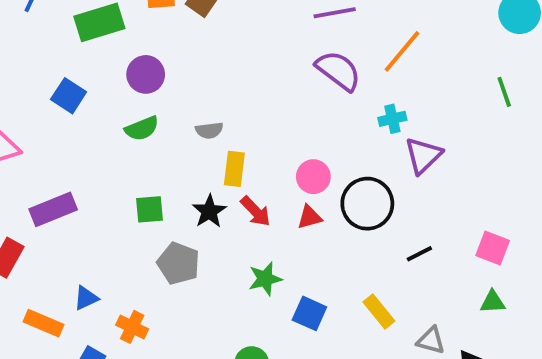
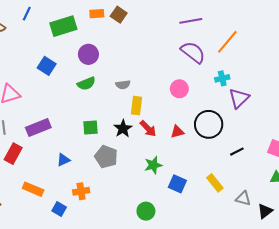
pink circle: (313, 177) -> (179, 89), moved
blue triangle: (86, 298) -> (63, 160), moved
orange cross: (132, 327) -> (81, 191), turned -35

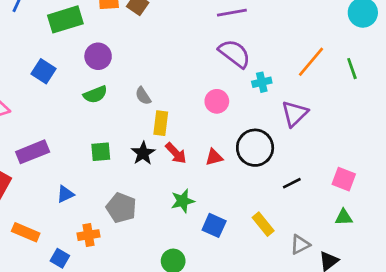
orange line: (227, 42) -> (311, 62), moved
cyan cross: (222, 78) -> (262, 82), moved
gray semicircle: (123, 85) -> (143, 96), turned 64
gray pentagon: (106, 157) -> (121, 208), moved
gray triangle: (243, 199) -> (300, 245), turned -42

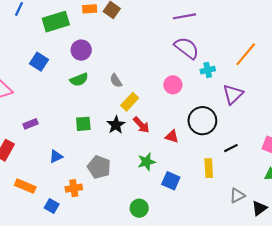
yellow rectangle: (161, 123) -> (130, 102), turned 36
purple rectangle: (33, 152) -> (31, 124), size x0.6
red triangle: (214, 157) -> (172, 136), moved, turned 32
yellow rectangle: (263, 224) -> (209, 168), moved, turned 36

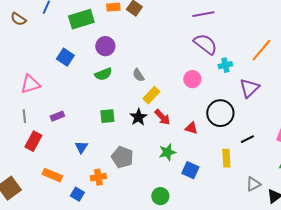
blue triangle: (56, 157) -> (81, 147), turned -32

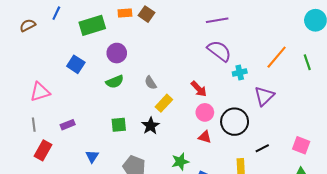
brown semicircle: (18, 19) -> (28, 25), turned 119
pink circle: (192, 79) -> (205, 112), moved
red arrow: (162, 117) -> (199, 89), moved

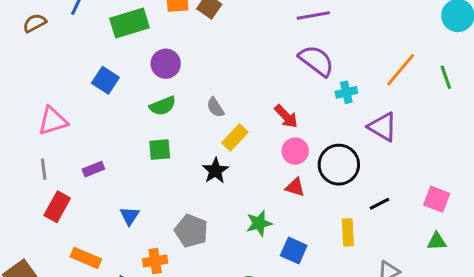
purple triangle: (264, 96) -> (383, 127), turned -45
green square: (119, 125) -> (160, 150), moved

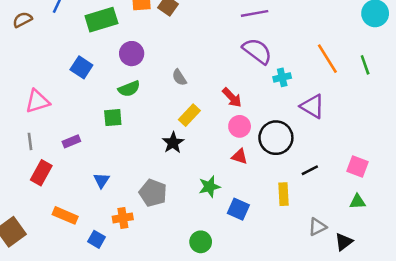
orange line: (401, 70) -> (327, 59), turned -72
gray semicircle: (215, 107) -> (179, 77), moved
green square: (160, 150) -> (113, 118), moved

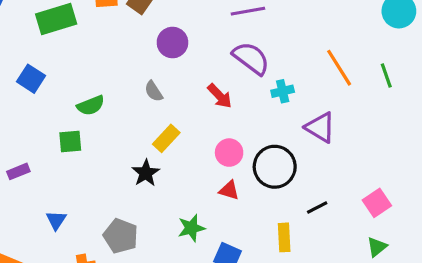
purple circle: (132, 54) -> (172, 43), moved
red arrow: (232, 97) -> (220, 96), moved
pink square: (358, 167) -> (377, 203), turned 35
green triangle: (358, 202) -> (377, 247), turned -36

